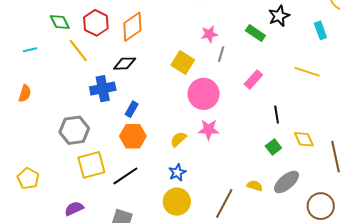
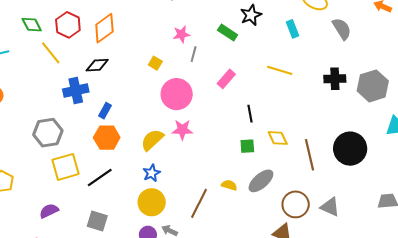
yellow square: (183, 63) -> (155, 63), size x0.6
yellow semicircle: (178, 139) -> (152, 140), size x1.4
green square: (273, 147) -> (247, 146), turned 35

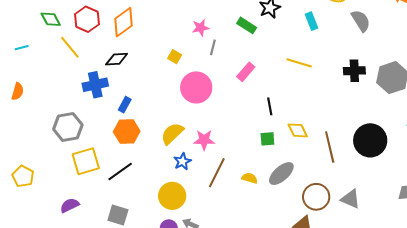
pink star: (182, 130) -> (204, 140), moved
blue star: (152, 173) -> (182, 161), moved
brown line: (199, 203) -> (217, 173), moved

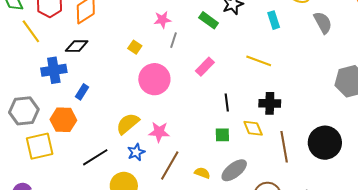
black cross: (354, 71) -> (270, 103), moved
orange hexagon: (127, 132) -> (63, 120), moved
black line: (120, 171) -> (95, 157), moved

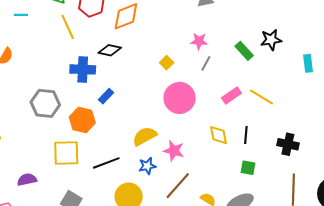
yellow line: (259, 61) -> (262, 97), moved
yellow diamond: (253, 128) -> (219, 135), moved
green square: (222, 135) -> (248, 168), moved
yellow square: (40, 146) -> (66, 153), moved

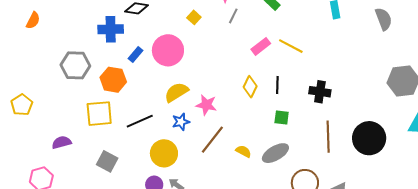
pink circle: (180, 98) -> (168, 50), moved
yellow diamond: (219, 135) -> (250, 87), turned 40

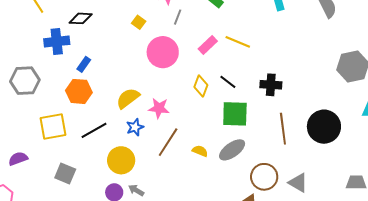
pink circle: (168, 50) -> (163, 52), moved
orange hexagon: (113, 80) -> (79, 91), moved
black line: (277, 85) -> (228, 82), turned -48
green square: (282, 117) -> (235, 114), size x1.8

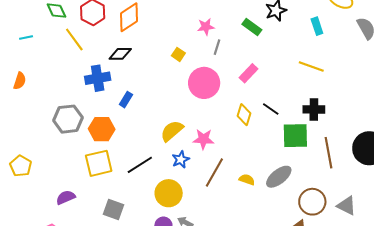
yellow line: (238, 42) -> (311, 67), moved
orange hexagon: (79, 91) -> (102, 129), moved
green square: (235, 114) -> (295, 136), moved

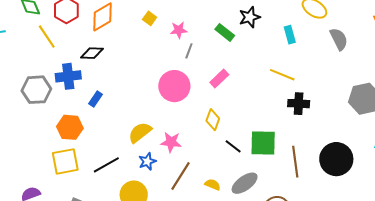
yellow square: (178, 54) -> (150, 18), moved
black line: (271, 109) -> (233, 146), moved
black cross: (314, 109) -> (299, 104), moved
gray hexagon: (68, 119) -> (36, 90), moved

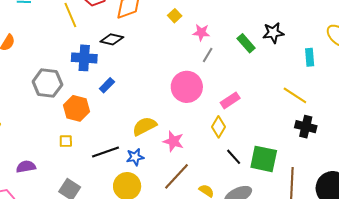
pink rectangle: (219, 79) -> (230, 100), moved
gray hexagon: (36, 90) -> (47, 83), moved
yellow square: (65, 161) -> (66, 141), size x0.5
blue star: (147, 161) -> (135, 157), moved

